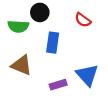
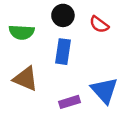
black circle: (40, 12) -> (63, 15), moved

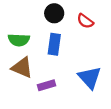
green semicircle: (22, 32) -> (19, 40), moved
purple rectangle: (69, 102) -> (46, 85), moved

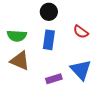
red semicircle: (85, 21) -> (81, 32), moved
purple rectangle: (46, 85) -> (54, 79), moved

